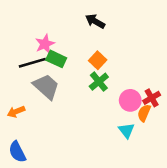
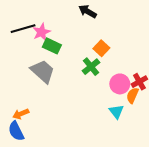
orange square: (98, 60) -> (101, 48), moved
black line: (32, 63) -> (23, 29), moved
orange arrow: (16, 112) -> (21, 114), moved

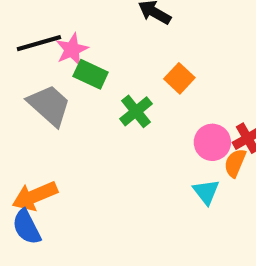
green cross: (91, 67) -> (136, 111), moved
gray trapezoid: (43, 71) -> (49, 105), moved
orange arrow: (21, 114) -> (35, 196), size x1.5

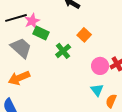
orange semicircle: (235, 163) -> (111, 101), moved
orange arrow: (35, 196) -> (19, 78), moved

